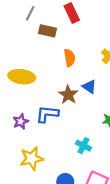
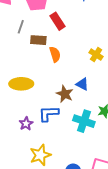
orange semicircle: (70, 58) -> (55, 54), moved
cyan cross: (83, 146) -> (84, 121), moved, size x1.5

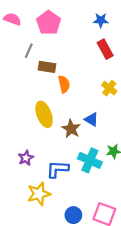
red rectangle: (58, 21) -> (105, 49), moved
yellow ellipse: (21, 84) -> (44, 114), moved, turned 65
blue L-shape: (49, 114) -> (57, 169), moved

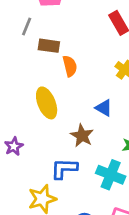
brown star: (71, 129) -> (82, 136), moved
purple star: (26, 158) -> (14, 146), moved
cyan cross: (90, 160) -> (111, 175), moved

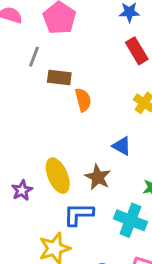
yellow ellipse: (47, 103) -> (58, 176), moved

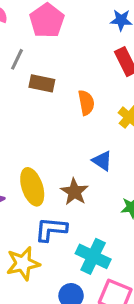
orange semicircle: (83, 100) -> (86, 103), moved
cyan cross: (130, 220) -> (93, 256), moved

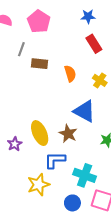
blue triangle: (102, 161) -> (84, 111), size x1.6

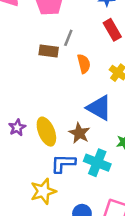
gray line: (21, 49) -> (68, 38), moved
purple star: (15, 144) -> (17, 128), moved
cyan cross: (85, 175) -> (97, 163), moved

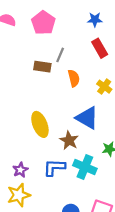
purple star: (17, 128) -> (20, 170), moved
yellow ellipse: (46, 132) -> (40, 124), moved
yellow star: (43, 191) -> (19, 195), moved

